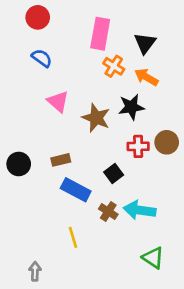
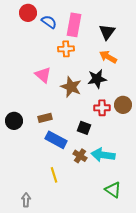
blue semicircle: (42, 58) -> (49, 22), moved
orange cross: (114, 66) -> (66, 49), moved, turned -35
black square: (114, 174) -> (84, 128), turned -32

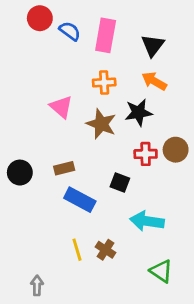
orange cross: (66, 49) -> (104, 82), moved
brown cross: (80, 156) -> (106, 250), moved

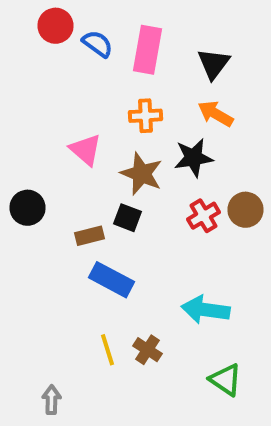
red cross: (146, 154) -> (204, 216), turned -30
black circle: (20, 173) -> (28, 208), moved
black square: (120, 183) -> (128, 218), moved

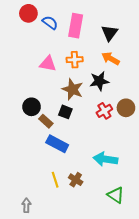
pink triangle: (86, 150) -> (48, 64), moved, turned -30
black circle: (28, 208) -> (32, 107), moved
brown rectangle: (90, 236) -> (46, 121), turned 56

